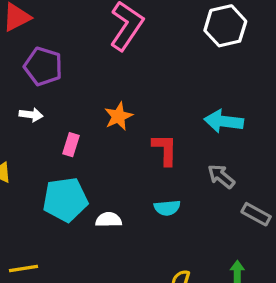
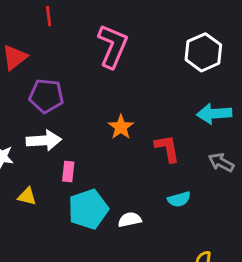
white hexagon: (225, 26) -> (203, 52), moved
white arrow: (31, 115) -> (44, 140), size x1.6
pink rectangle: (71, 145) -> (68, 171), moved

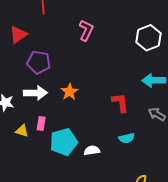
pink L-shape: (113, 46) -> (86, 30), size x0.7
orange star: (121, 127) -> (70, 92), moved
pink rectangle: (68, 171) -> (41, 123), moved

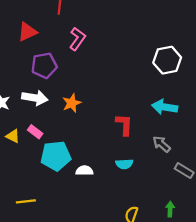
pink L-shape: (86, 30) -> (77, 39), moved
purple pentagon: (39, 62) -> (44, 65), turned -30
pink rectangle: (41, 123) -> (35, 132), turned -72

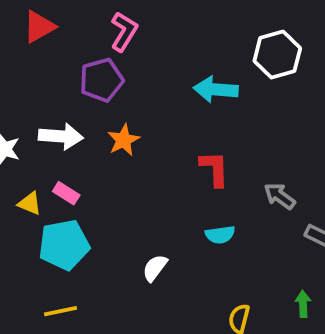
purple pentagon: (44, 65) -> (101, 80), moved
cyan arrow: (165, 107) -> (216, 89), moved
cyan pentagon: (56, 156) -> (64, 245), moved
white semicircle: (85, 171) -> (155, 268), moved, turned -49

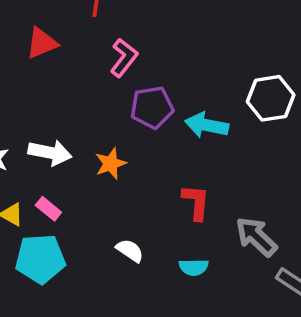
purple pentagon: (101, 80) -> (152, 107), moved
gray arrow: (280, 196) -> (256, 237), size x1.4
white semicircle: (155, 268) -> (130, 251), moved, turned 80

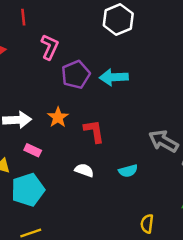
white hexagon: (271, 98) -> (118, 20), moved
red L-shape: (196, 202) -> (94, 131), moved
pink rectangle: (48, 209) -> (33, 150), moved

